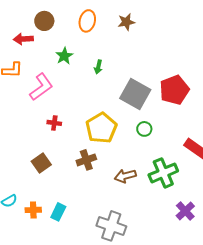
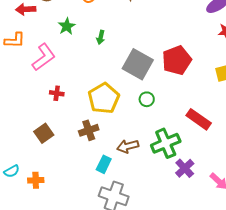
purple cross: (185, 211) -> (185, 168), moved
cyan rectangle: (58, 212) -> (104, 164), moved

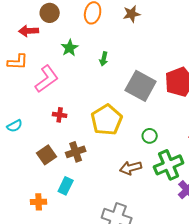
green circle: (147, 99) -> (150, 136), moved
brown cross: (89, 130) -> (76, 152), moved
cyan rectangle: (104, 164) -> (66, 186), moved
cyan semicircle: (12, 171) -> (15, 126), moved

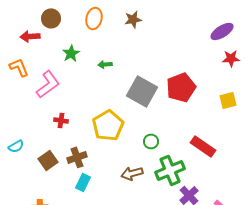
green arrow: (104, 59) -> (105, 64), turned 72
orange L-shape: (18, 62) -> (19, 67), turned -115
cyan semicircle: (15, 126) -> (16, 146), moved
cyan rectangle: (66, 186) -> (83, 182), moved

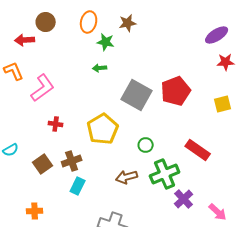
green star: (71, 53) -> (106, 42), moved, turned -30

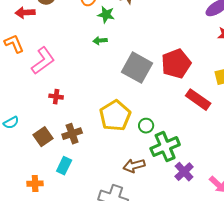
yellow pentagon: (103, 129) -> (115, 116), moved
green circle: (146, 145) -> (146, 126), moved
red rectangle: (198, 150) -> (198, 100), moved
brown arrow: (127, 177) -> (134, 166), moved
cyan rectangle: (78, 186) -> (64, 166), moved

